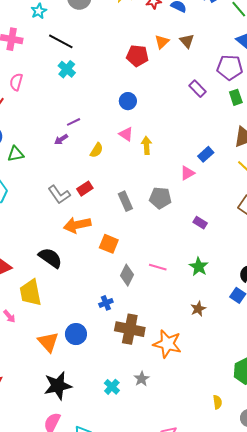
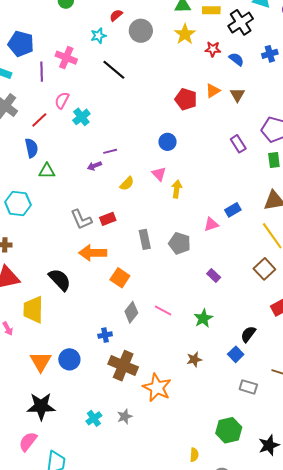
cyan cross: (67, 69) -> (81, 117), moved

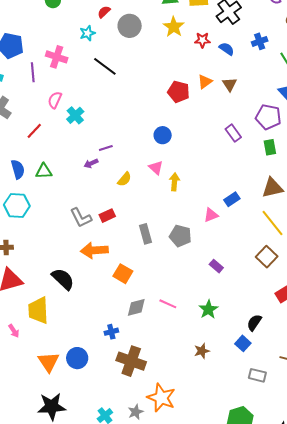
red line: (39, 120) -> (34, 131), moved
blue semicircle: (32, 148) -> (18, 169), moved
gray diamond: (131, 312) -> (136, 307), turned 40
orange star: (157, 388) -> (161, 398), moved

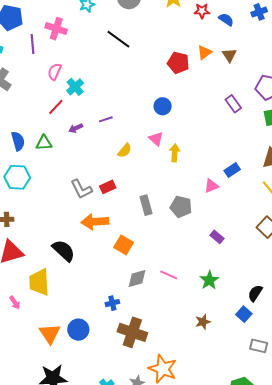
black line: (105, 66) -> (118, 39), moved
red line: (34, 131) -> (56, 107), moved
purple arrow: (91, 163) -> (76, 128), moved

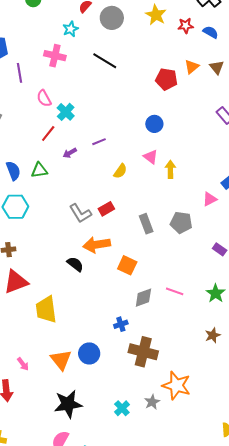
pink cross: (56, 29) -> (55, 56), moved
pink semicircle: (55, 72) -> (44, 98), turned -48
black semicircle: (64, 251) -> (75, 264), moved, size x0.7
pink arrow: (15, 303) -> (23, 364), moved

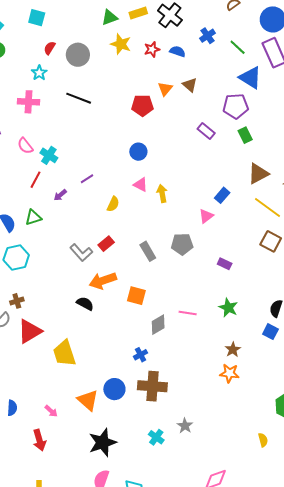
brown cross: (143, 352) -> (152, 386), moved
orange star: (176, 385) -> (229, 373), moved, size x0.7

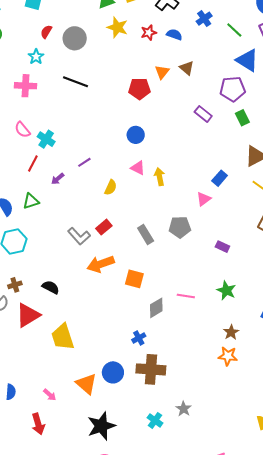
black semicircle: (85, 304) -> (51, 287), moved

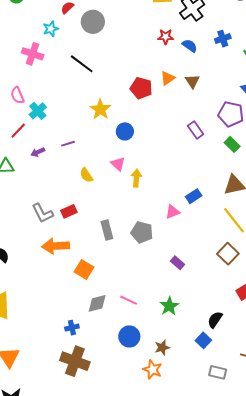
yellow star: (117, 27) -> (100, 109), moved
green rectangle: (242, 118) -> (232, 144), turned -35
yellow semicircle: (111, 187) -> (86, 175), turned 105
blue circle: (113, 372) -> (129, 336), moved

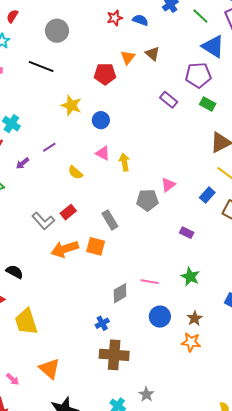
gray circle: (93, 22) -> (57, 31), moved
blue rectangle: (194, 196) -> (207, 195), moved
gray pentagon: (142, 232) -> (147, 200), moved
orange square: (84, 270) -> (96, 246), moved

